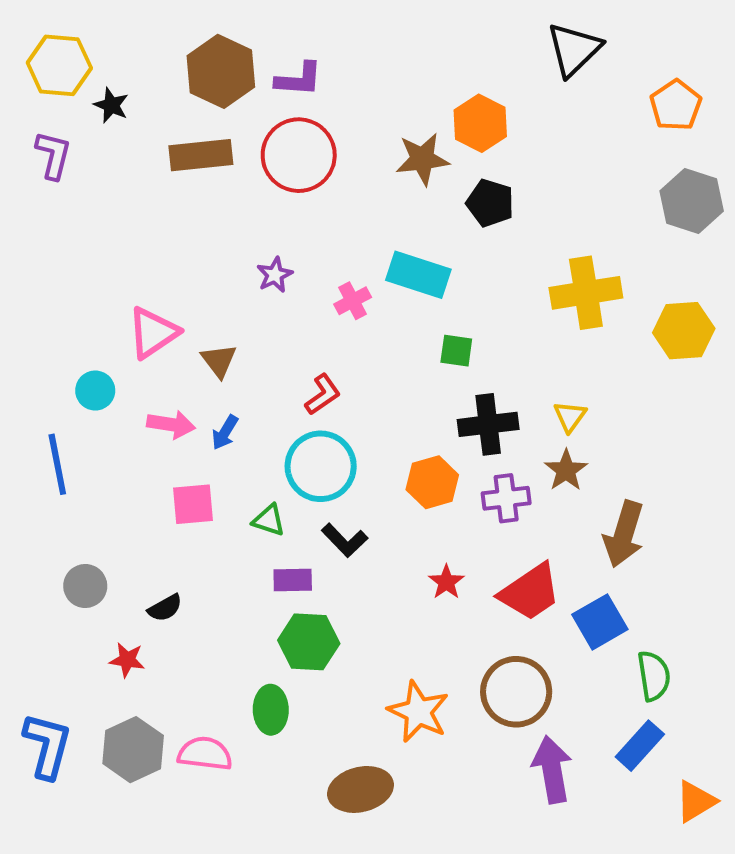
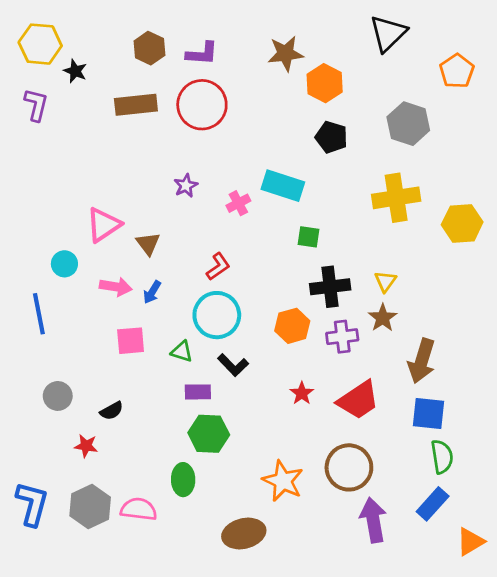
brown hexagon: (221, 71) -> (149, 48), size x0.7
brown star: (422, 159) -> (286, 54), moved
gray hexagon: (692, 201) -> (408, 124), moved
blue square: (600, 622) -> (428, 414), moved, turned 36

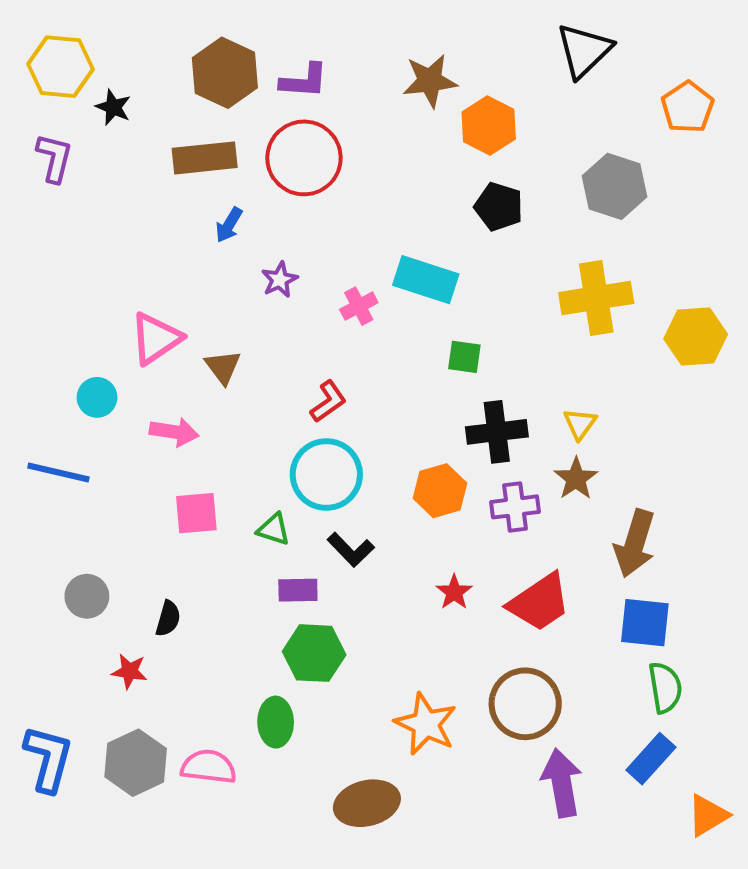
brown hexagon: (149, 48) -> (225, 73), size x1.4
blue arrow: (152, 292) -> (229, 225), moved
blue line: (39, 314) -> (58, 472), turned -66
black semicircle: (112, 411) -> (168, 619), turned -45

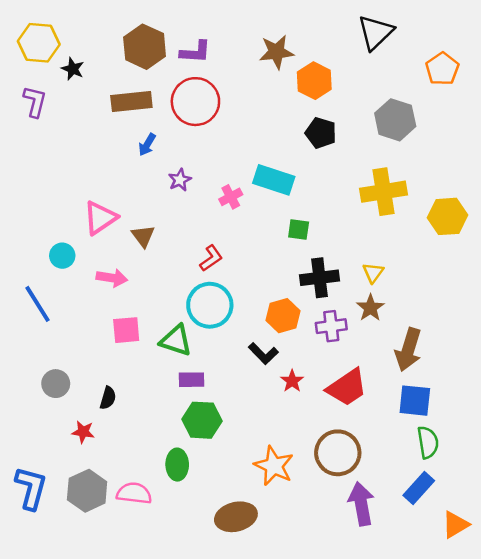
blue line: (58, 472) -> (37, 304), turned 45
green triangle: (274, 529) -> (176, 340), size x1.5
black L-shape: (351, 550) -> (263, 354), moved

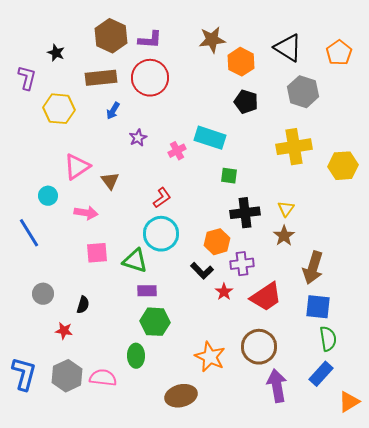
black triangle: (376, 32) -> (288, 48), moved, turned -44
yellow hexagon: (39, 43) -> (59, 109), moved
purple cross: (331, 326) -> (242, 264), moved

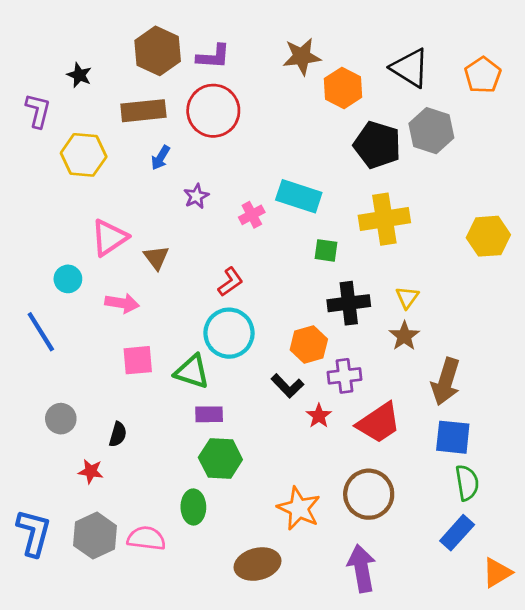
black pentagon: (246, 102) -> (377, 145), moved, size x1.4
yellow cross: (294, 147) -> (384, 219), moved
purple arrow: (277, 386) -> (362, 568), moved

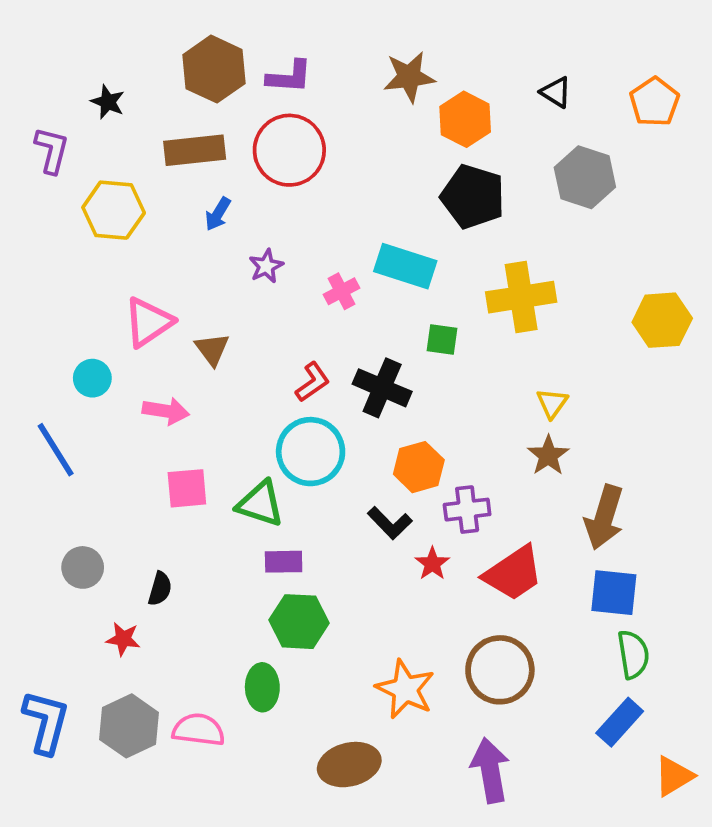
black triangle: (410, 68) -> (556, 92), size x0.6
black pentagon: (377, 145) -> (473, 197), moved
black cross: (349, 303) -> (382, 388), moved, turned 30

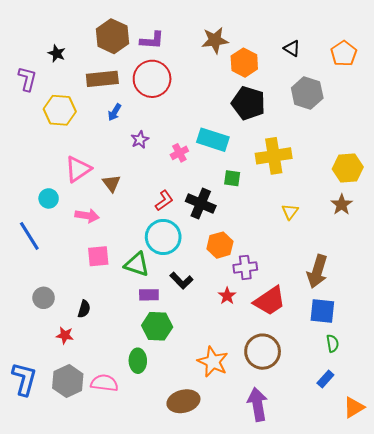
brown star: (548, 455) -> (342, 205), moved
black L-shape: (390, 523) -> (181, 281), moved
green semicircle: (633, 654) -> (333, 343), size x0.7
blue rectangle: (620, 722) -> (325, 379), size x0.7

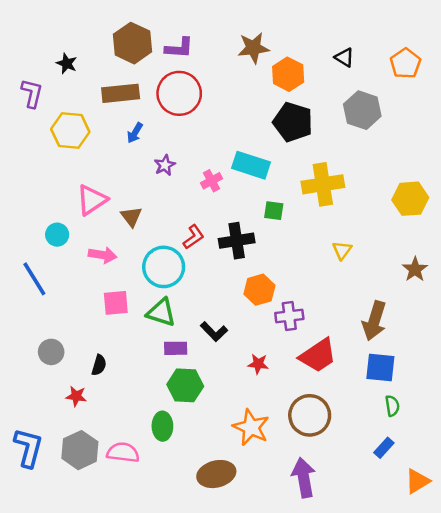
black cross: (201, 204) -> (237, 241), turned -32
brown star: (342, 205) -> (415, 269), moved
cyan circle: (163, 237) -> (164, 267), moved
red star: (227, 296) -> (258, 364), moved, turned -30

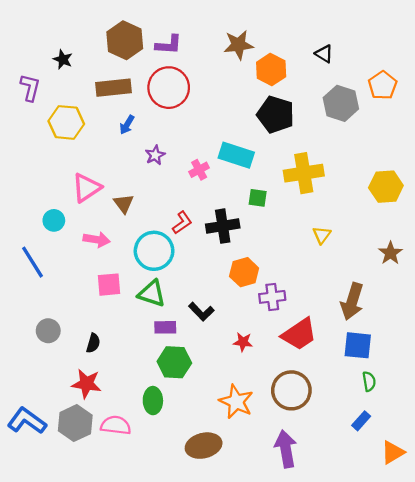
orange pentagon: (405, 63) -> (383, 85), moved
red star: (76, 396) -> (86, 384), moved, size x1.5
blue L-shape: (28, 448) -> (27, 421), turned -69

